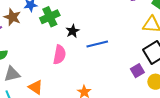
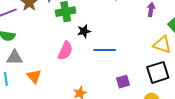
purple square: (137, 71) -> (123, 82), moved

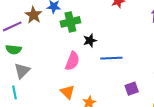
gray triangle: (15, 58) -> (22, 71), turned -42
orange triangle: (34, 76) -> (68, 92), moved

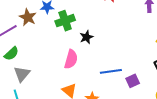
green semicircle: (14, 49) -> (11, 54), turned -42
blue line: (111, 58) -> (111, 71), moved

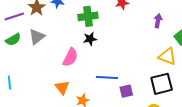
green cross: (65, 21) -> (88, 16), moved
gray triangle: (22, 74) -> (37, 37), moved

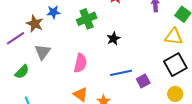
black star: (90, 39) -> (113, 39), moved
green semicircle: (13, 40) -> (22, 72), moved

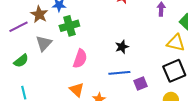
green cross: (87, 19) -> (69, 26), moved
black star: (113, 39) -> (122, 47), moved

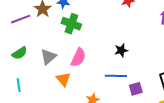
green cross: (69, 26) -> (71, 24), turned 30
gray triangle: (44, 43) -> (48, 57), moved
orange triangle: (77, 90) -> (63, 79), moved

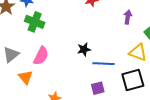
blue line: (116, 76) -> (103, 64), moved

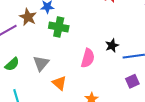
pink semicircle: (41, 56) -> (88, 58), moved

